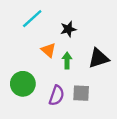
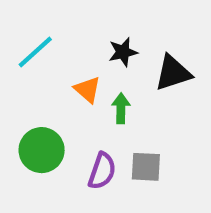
cyan line: (32, 19) -> (35, 52), moved
black triangle: (98, 58) -> (173, 73), moved

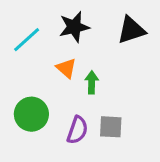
black star: (123, 52) -> (74, 27), moved, size x1.4
black triangle: (173, 73) -> (131, 30), moved

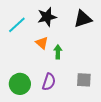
green circle: (31, 114) -> (20, 84), moved
gray square: (111, 127) -> (84, 80), moved

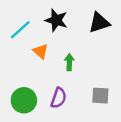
black star: (47, 17) -> (56, 20), turned 30
orange triangle: (42, 43) -> (41, 51), moved

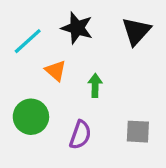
black triangle: (99, 23) -> (136, 31), turned -30
green circle: (24, 100) -> (31, 117), moved

